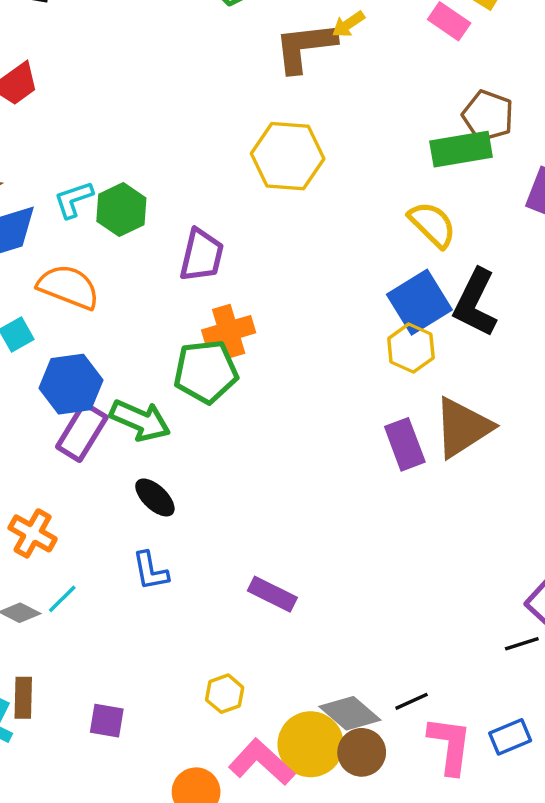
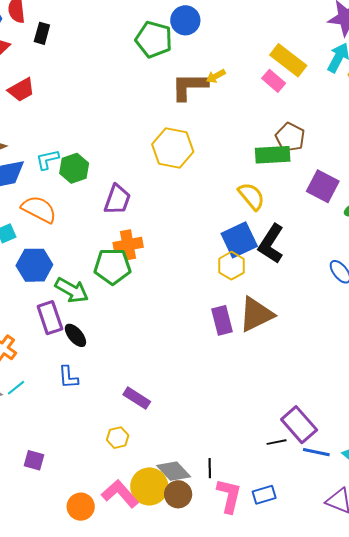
purple rectangle: (82, 432) -> (50, 318), moved, turned -56
yellow hexagon: (225, 694) -> (118, 438), moved
black line: (412, 701) -> (210, 468), turned -72

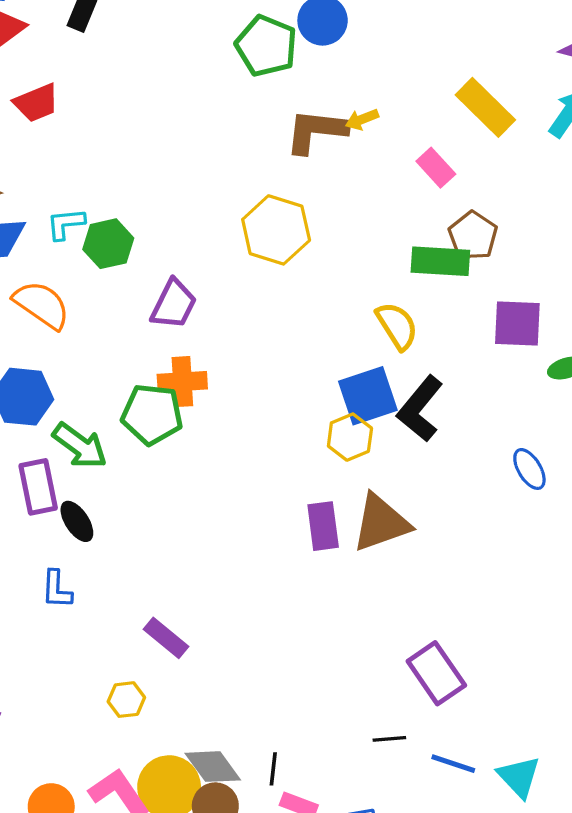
pink rectangle: (274, 81) -> (436, 168), moved
purple square: (323, 186) -> (517, 323), turned -32
purple rectangle: (299, 425) -> (436, 673), moved

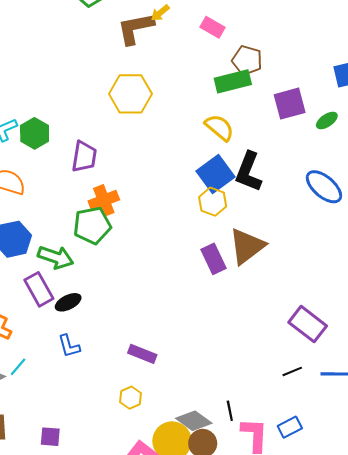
blue ellipse: (529, 469) -> (324, 187), size x1.5
black ellipse: (77, 521) -> (68, 302), turned -65

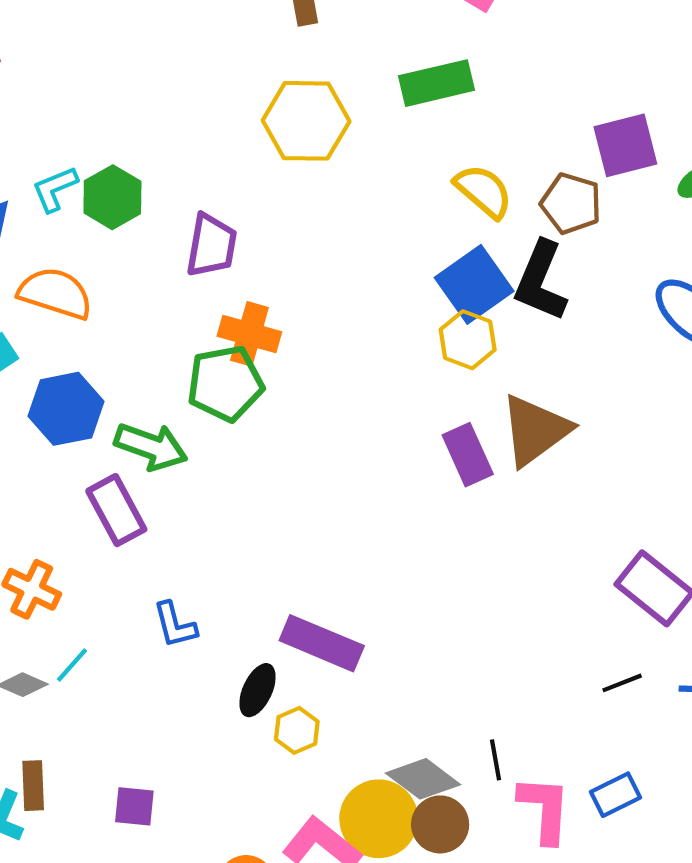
brown pentagon: (247, 60) -> (571, 203), moved
green rectangle: (233, 81) -> (436, 83), moved
orange cross: (104, 200) -> (249, 334), turned 36
black ellipse: (68, 302) -> (257, 690), moved, turned -40
purple rectangle: (142, 354) -> (322, 643), size x1.4

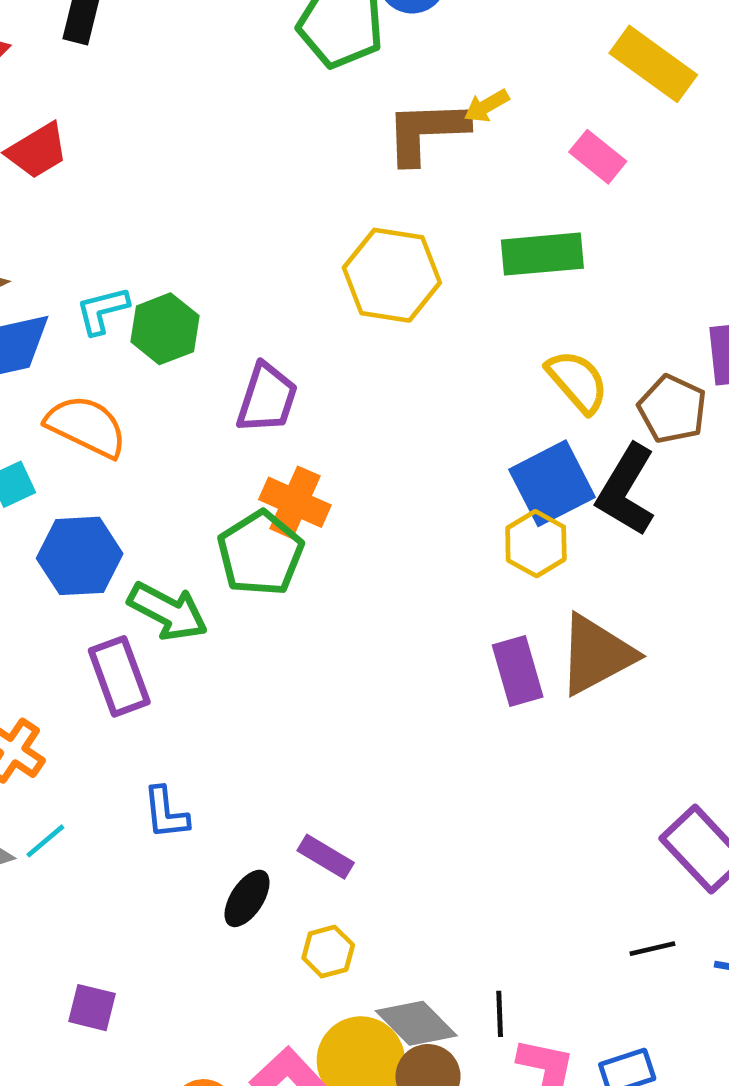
green pentagon: (225, 383) -> (260, 553), turned -30
purple rectangle: (322, 643) -> (326, 857), size x0.6
yellow hexagon: (297, 730) -> (328, 952), moved

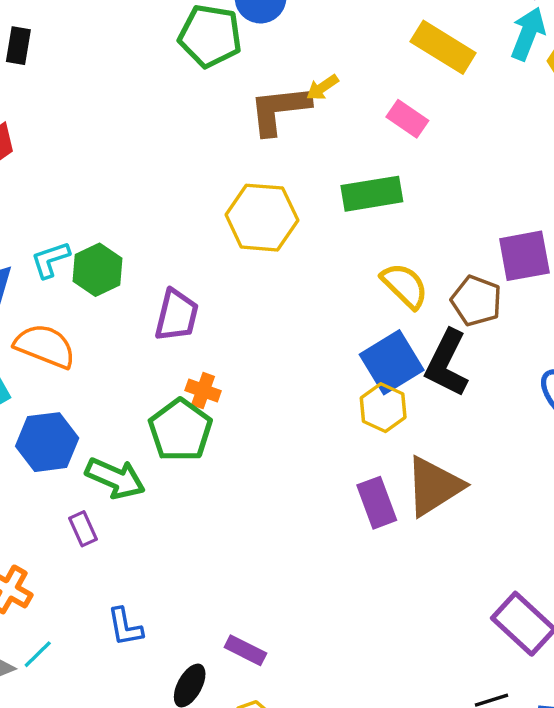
orange cross: (295, 502) -> (203, 391), size x0.7
purple rectangle: (119, 676) -> (83, 529), size x0.6

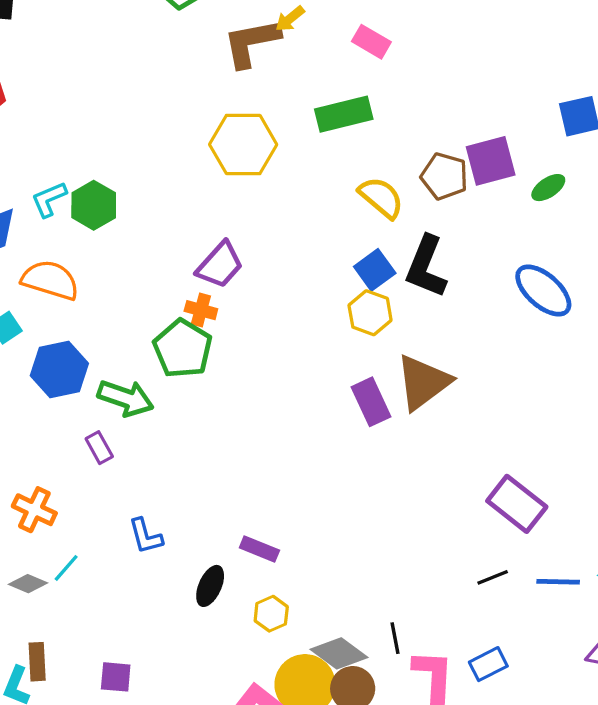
brown pentagon: (476, 301) -> (444, 176), moved
purple trapezoid: (177, 315) -> (220, 265), moved, turned 33
blue square: (392, 362) -> (375, 270), size x0.7

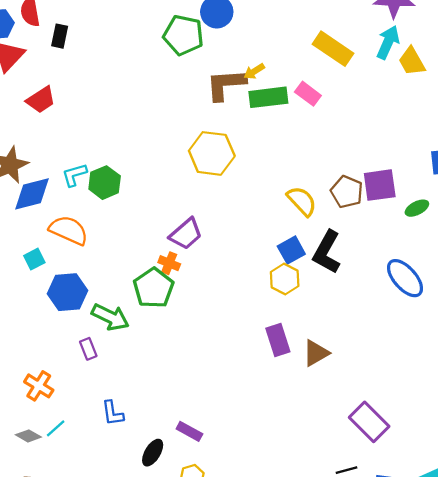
green rectangle: (344, 114) -> (268, 97), moved
brown triangle: (423, 382) -> (316, 353), moved, size x0.7

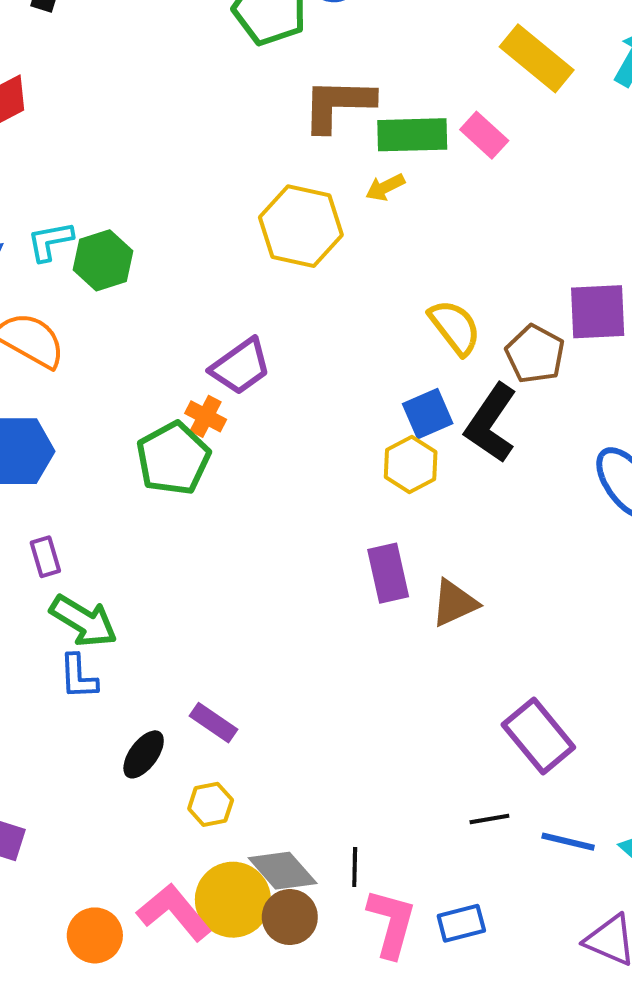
yellow arrow: (254, 71) -> (385, 187), moved
brown pentagon: (347, 192) -> (535, 354), moved
green arrow: (110, 317) -> (84, 621), moved

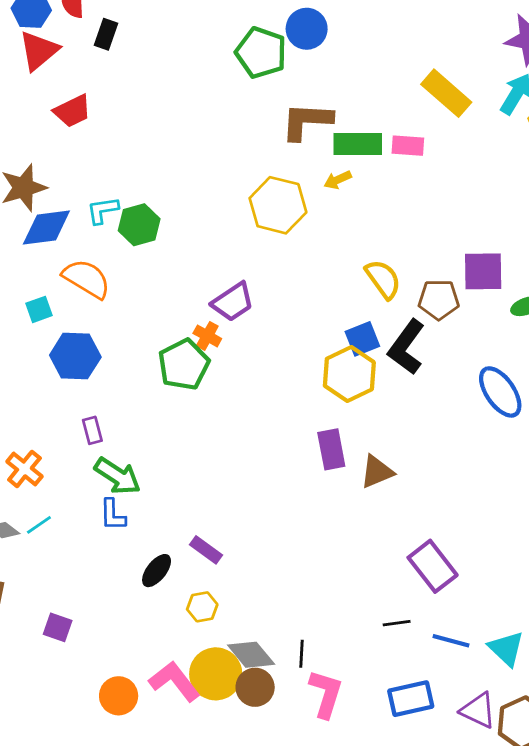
pink rectangle: (484, 135) -> (408, 146), turned -40
brown pentagon: (535, 354) -> (439, 300), turned -30
yellow hexagon: (411, 465) -> (349, 374), size x1.4
blue rectangle: (461, 923) -> (411, 699), moved, size x1.4

